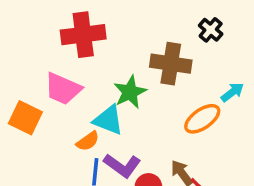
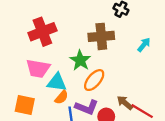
orange square: (25, 118) -> (25, 105), moved
orange ellipse: (202, 119) -> (94, 80), moved
cyan triangle: (108, 120) -> (57, 82), moved

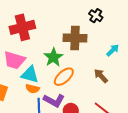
orange semicircle: (61, 97) -> (32, 89), turned 56
brown arrow: (125, 103) -> (101, 76), moved

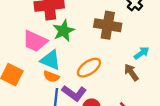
cyan arrow: (113, 50) -> (142, 53), moved
green star: (53, 57) -> (64, 31), moved

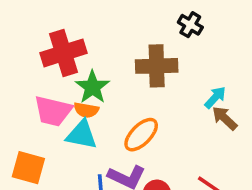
brown arrow: (131, 72) -> (225, 118), moved
orange semicircle: (51, 76) -> (86, 110), moved

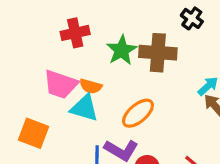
red cross: (63, 53) -> (75, 33), size x0.7
green star: (92, 87) -> (122, 50), moved

